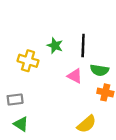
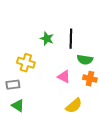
yellow cross: (28, 61) -> (26, 63), moved
pink triangle: (75, 76) -> (64, 77), moved

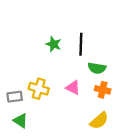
yellow cross: (26, 63) -> (39, 89), moved
yellow semicircle: (74, 106) -> (99, 121), moved

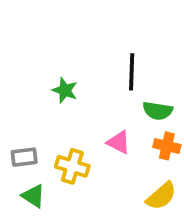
green star: (54, 44) -> (65, 90), moved
yellow cross: (39, 89) -> (72, 166), moved

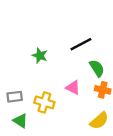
black line: (132, 72) -> (81, 44), turned 60
green semicircle: (158, 111) -> (97, 68), turned -132

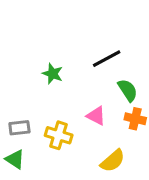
green triangle: (20, 121) -> (15, 159), moved
yellow semicircle: (99, 121) -> (113, 161), moved

